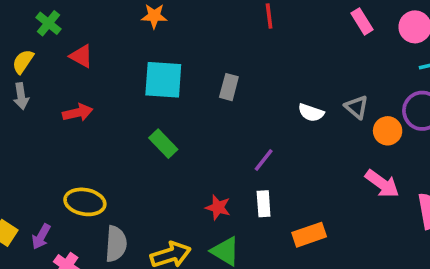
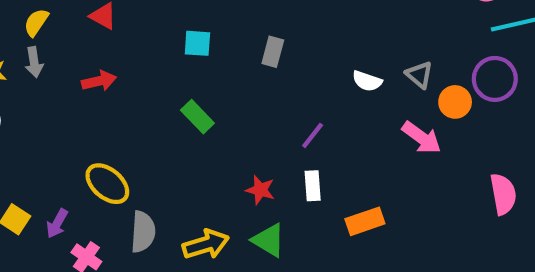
cyan square: (163, 80) -> (197, 43), size x0.6
pink arrow: (382, 184) -> (422, 138), moved
yellow ellipse: (85, 202) -> (107, 184), turned 30

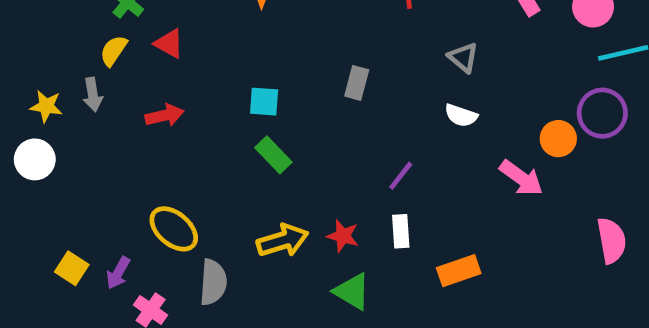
yellow semicircle: (36, 22) -> (114, 51), moved
cyan square: (197, 43) -> (264, 102), moved
gray triangle: (419, 75) -> (463, 58), moved
yellow arrow: (206, 244) -> (283, 241), moved

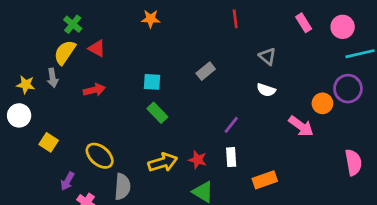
yellow semicircle: (114, 51) -> (65, 52), size x1.4
gray rectangle: (357, 83) -> (206, 71), turned 36
yellow square: (72, 268) -> (49, 142), moved

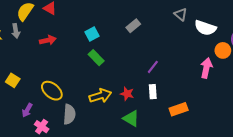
cyan square: (152, 82) -> (92, 34), turned -32
white semicircle: (266, 90) -> (205, 28), moved, size x1.5
pink arrow: (301, 126) -> (206, 68), turned -114

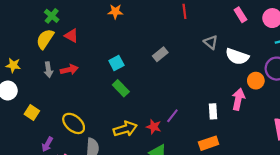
gray arrow: (16, 31) -> (48, 70), moved
purple line: (153, 67) -> (172, 116), moved
white rectangle: (153, 92) -> (213, 111), moved

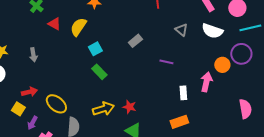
yellow semicircle: (45, 39) -> (78, 27), moved
white semicircle: (237, 56) -> (212, 31), moved
red arrow: (69, 70) -> (29, 92), moved
yellow square: (32, 112) -> (18, 109), moved
purple line: (172, 116) -> (166, 62), moved, turned 64

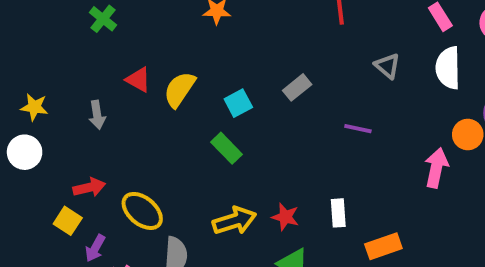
red triangle: (54, 24) -> (138, 80), moved
yellow semicircle: (78, 27) -> (179, 89), moved
white semicircle: (212, 31) -> (448, 68), turned 70
cyan square: (95, 49) -> (238, 103), moved
white rectangle: (183, 93) -> (338, 213), moved

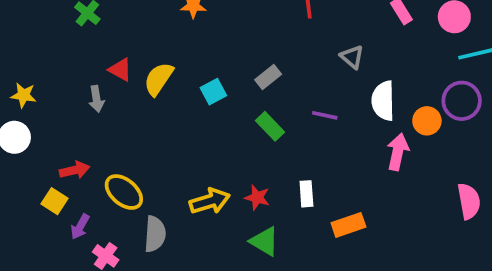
white semicircle: (448, 68) -> (383, 101), moved
gray arrow: (97, 115) -> (97, 99), moved
green rectangle: (227, 148) -> (270, 126), moved

